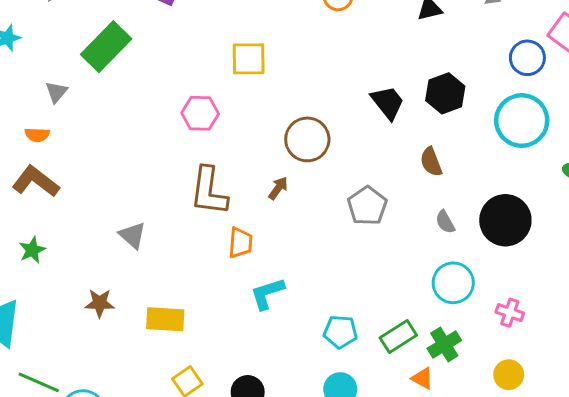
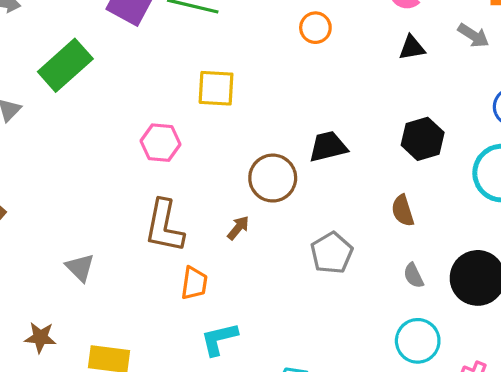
black trapezoid: (388, 103) -> (328, 147), moved, turned -69

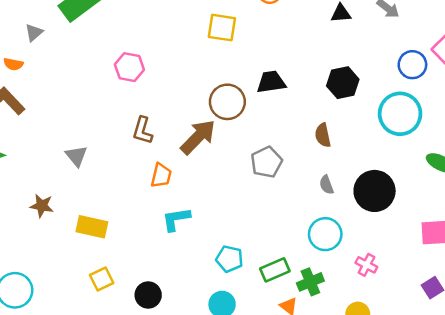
yellow square: (216, 88) -> (222, 28), moved
pink hexagon: (161, 143) -> (129, 67), moved
brown L-shape: (164, 226) -> (143, 131), size x0.7
brown arrow: (238, 228) -> (198, 137), size x2.0

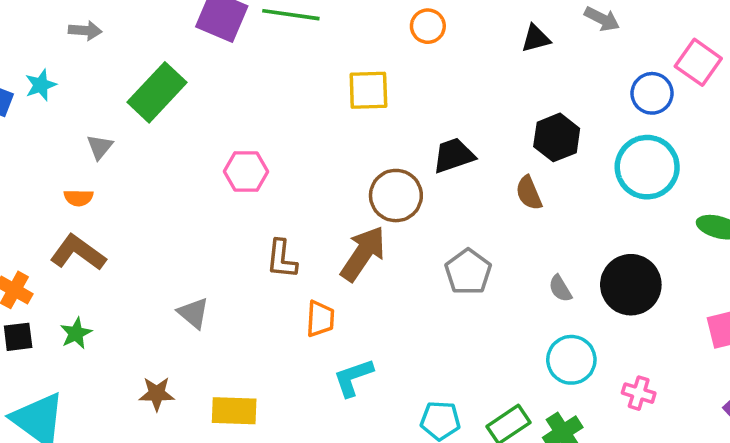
brown semicircle: (323, 135) -> (529, 193), moved

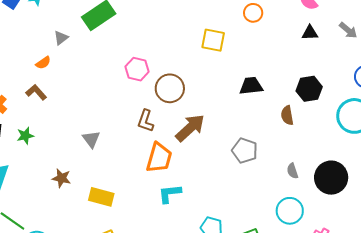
brown circle: (396, 196) -> (170, 88), moved
orange semicircle: (78, 198) -> (43, 63), turned -49
brown L-shape: (78, 253) -> (36, 92), size x0.7
gray pentagon: (468, 272) -> (245, 151), turned -30
orange trapezoid: (320, 319) -> (159, 158), size x1.5

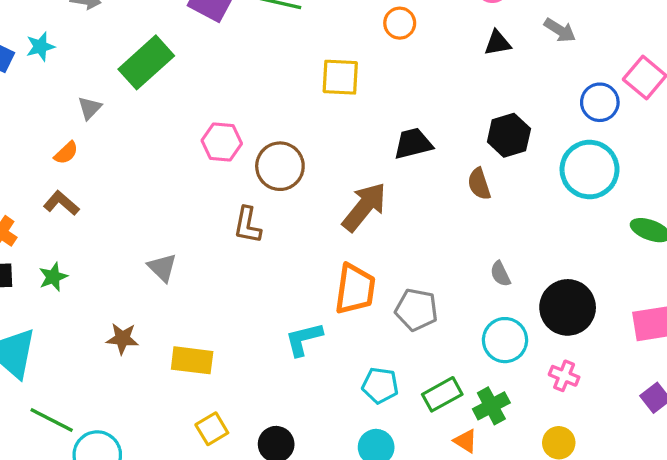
brown arrow: (190, 128) -> (364, 207), moved
gray pentagon: (245, 151) -> (416, 310), moved
orange trapezoid: (159, 158) -> (355, 289), moved
black circle: (331, 178) -> (568, 307), moved

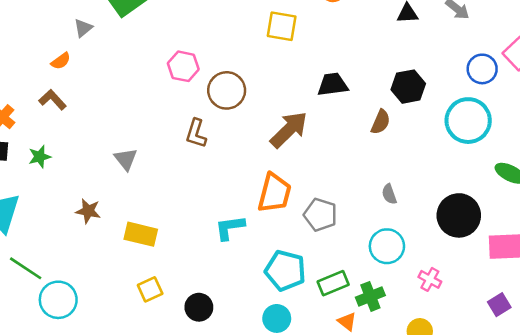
brown semicircle: (479, 184) -> (381, 122), turned -145
black circle: (568, 307) -> (459, 215), moved
cyan pentagon: (380, 385) -> (285, 271), size x1.4

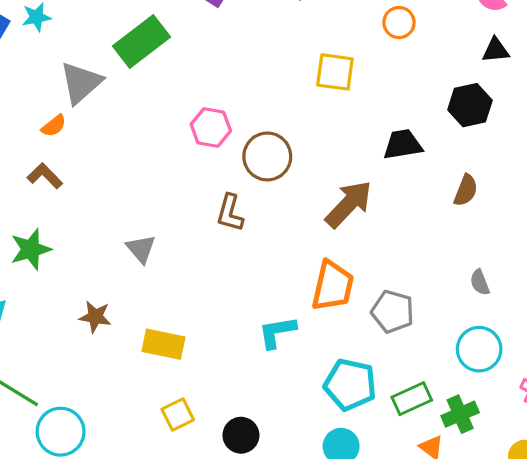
gray triangle: (83, 28) -> (81, 83), size x1.8
black hexagon: (408, 87) -> (470, 105), moved
green star: (40, 157) -> (31, 249), size x1.4

